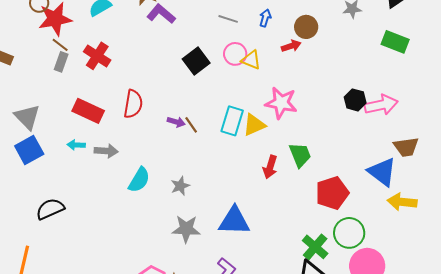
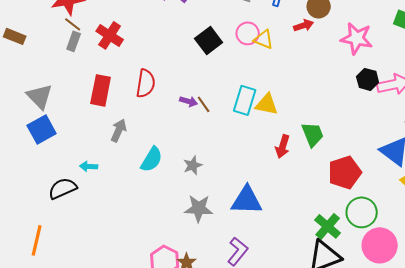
pink star: (281, 103) -> (357, 38), moved
red rectangle: (88, 111) -> (101, 90), turned 76
yellow triangle: (254, 125) -> (267, 104), turned 35
cyan arrow: (76, 145) -> (89, 166), moved
gray arrow: (106, 151) -> (119, 130), turned -70

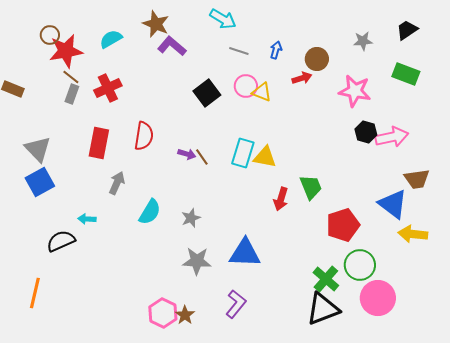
red cross: (110, 35) -> (108, 88), turned 32

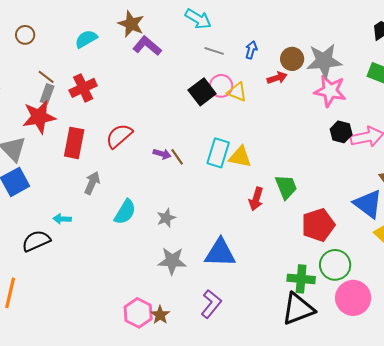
gray star: (363, 41) -> (324, 61), moved, size x1.8
red star: (66, 51) -> (39, 117), moved
black square: (207, 93) -> (202, 92), moved
red semicircle: (144, 136) -> (119, 136), turned -140
green cross: (326, 279) -> (301, 279), turned -36

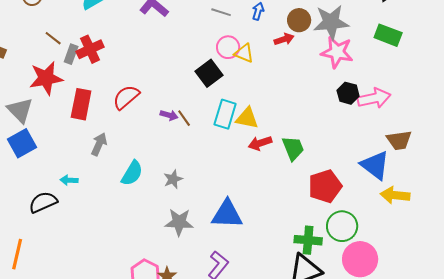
black square: (202, 92) -> (209, 73), moved
gray rectangle: (47, 94) -> (71, 54), moved
red arrow: (256, 199) -> (260, 143), moved, turned 55

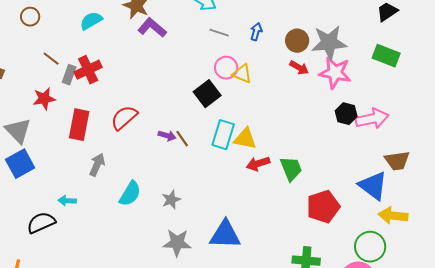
red arrow: (284, 39) -> (299, 68), moved, turned 48
red star: (46, 78) -> (44, 99), size x0.7
green circle: (342, 226) -> (370, 247), moved

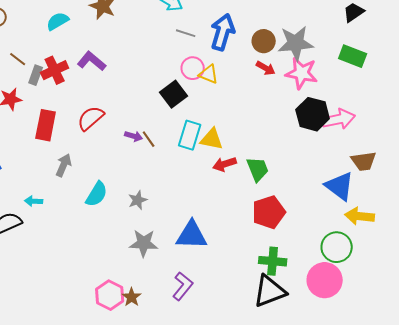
purple L-shape: (152, 28) -> (92, 61), moved
blue arrow: (256, 32) -> (223, 32), size x2.0
black hexagon: (346, 114) -> (313, 114), size x1.5
red pentagon: (323, 207) -> (269, 212), moved

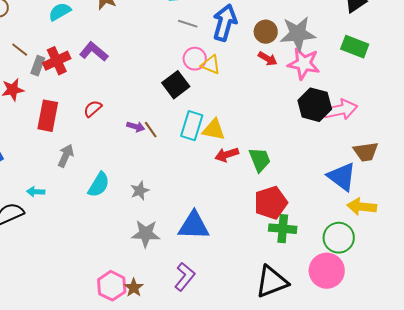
red semicircle: (91, 118) -> (93, 109), size x0.7
green cross: (273, 261) -> (283, 229), moved

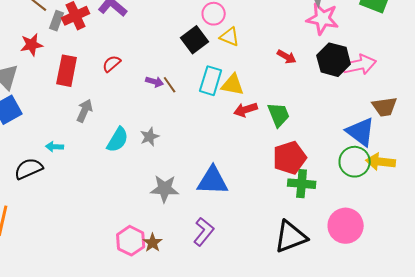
red arrow: (268, 59) -> (287, 57), moved
yellow triangle: (211, 65) -> (230, 37), moved
gray star: (140, 191) -> (150, 137), moved
green circle: (339, 238) -> (355, 162), moved

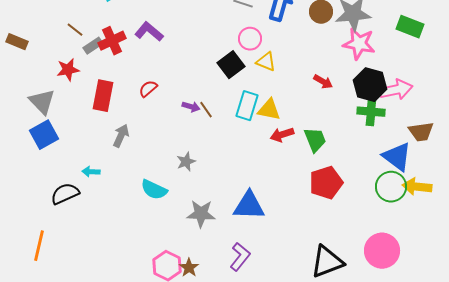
gray rectangle: (57, 21) -> (93, 46), turned 36
cyan semicircle: (118, 140) -> (154, 190), moved, turned 84
green cross: (302, 184) -> (371, 112), moved

